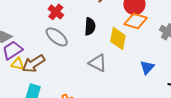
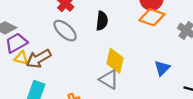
yellow diamond: (118, 38) -> (115, 61), moved
gray triangle: (98, 63) -> (109, 80), moved

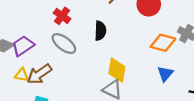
orange diamond: (152, 17) -> (163, 43), moved
purple trapezoid: (16, 43) -> (23, 46), moved

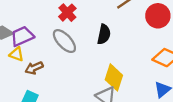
brown arrow: (39, 74) -> (34, 68), size x0.7
yellow triangle: (22, 75) -> (17, 54), moved

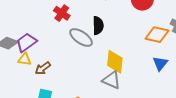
gray ellipse: (64, 41) -> (81, 37), moved

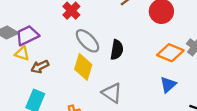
black semicircle: (98, 26) -> (117, 50), moved
yellow diamond: (115, 62) -> (83, 67), moved

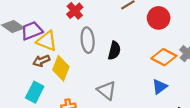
gray ellipse: (87, 41) -> (88, 40), turned 35
yellow triangle: (22, 53) -> (47, 41), moved, size x1.5
yellow diamond: (83, 67) -> (61, 68), moved

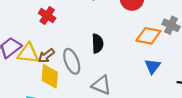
gray ellipse: (88, 40) -> (72, 61), moved
brown arrow: (41, 61) -> (46, 56), moved

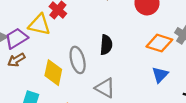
yellow triangle: (28, 53) -> (39, 25), moved
brown arrow: (46, 56) -> (16, 60), moved

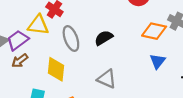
black semicircle: (106, 45) -> (104, 38), turned -120
gray ellipse: (78, 60) -> (71, 39), moved

